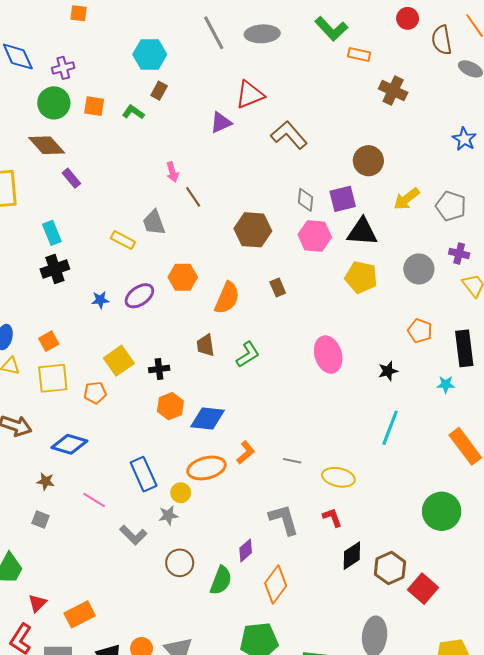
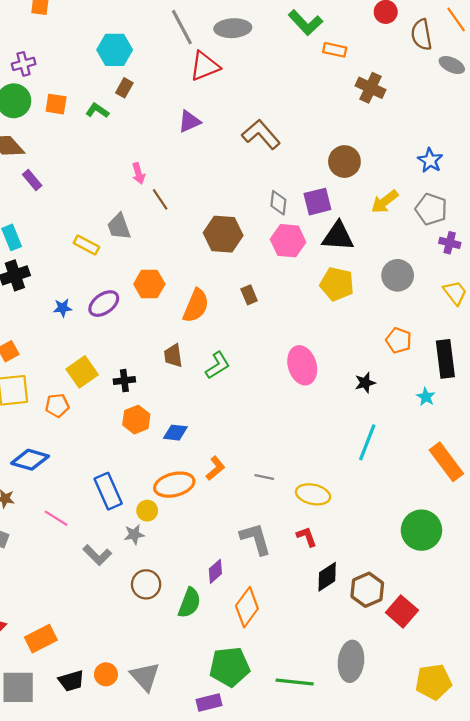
red triangle: (250, 95) -> (205, 66), moved
blue star: (464, 139) -> (430, 160), moved
purple cross: (459, 254) -> (450, 243), moved
cyan star: (446, 384) -> (426, 397), turned 30
blue diamond: (208, 418) -> (175, 433), size x0.7

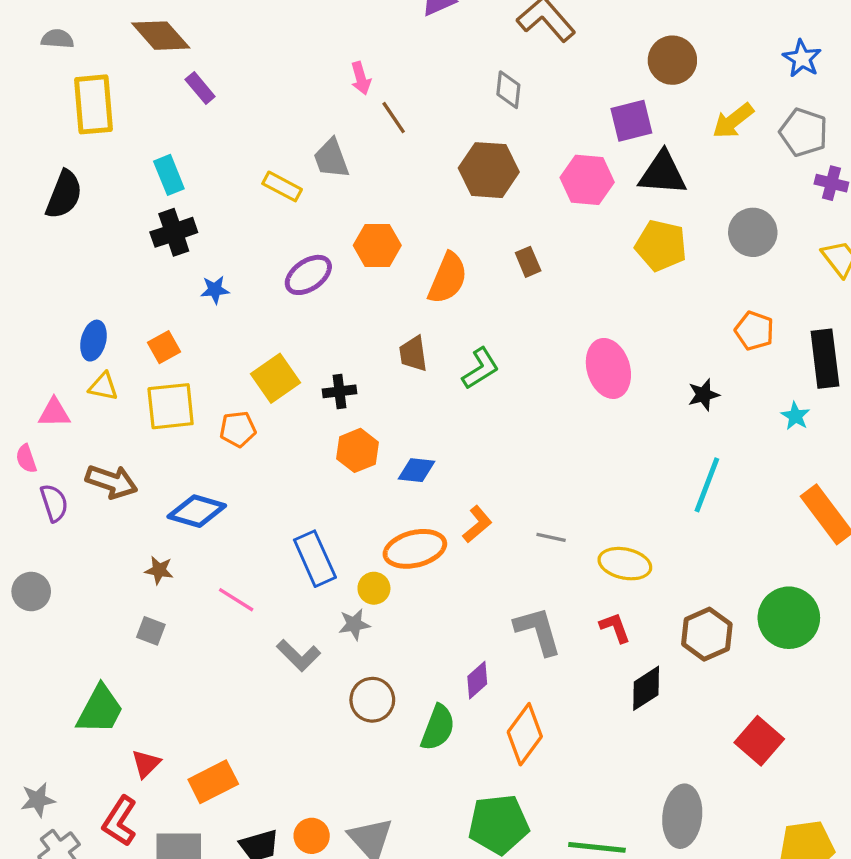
gray diamond: (278, 203) -> (508, 90), moved
blue star: (63, 308) -> (215, 290), moved
brown hexagon: (367, 590) -> (707, 634), moved

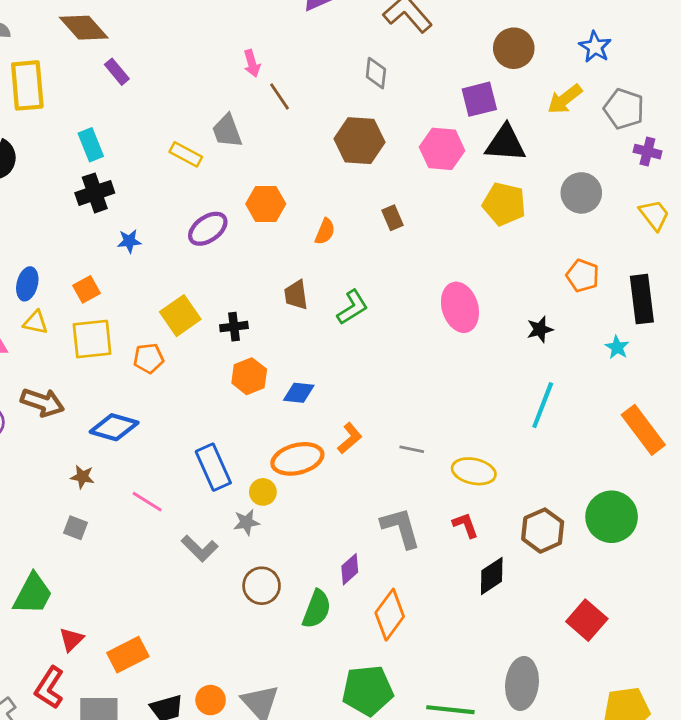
blue star: (802, 58) -> (595, 47), moved
orange semicircle: (448, 278) -> (325, 232), size x0.6

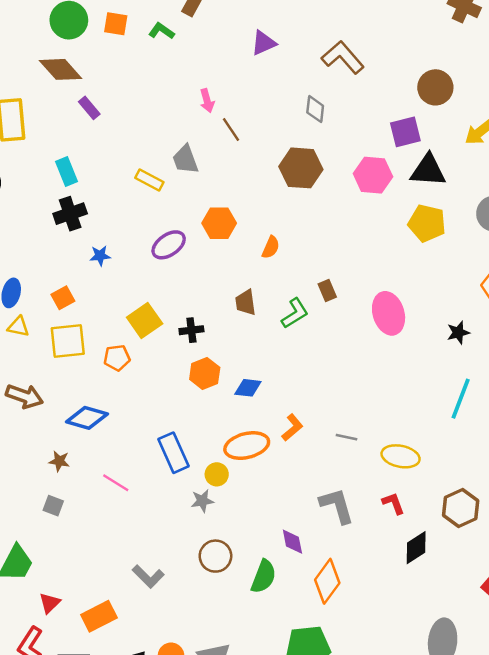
brown rectangle: (392, 218) -> (327, 291), moved
gray L-shape: (200, 548) -> (148, 577), moved
purple diamond: (350, 569) -> (292, 542), turned -60

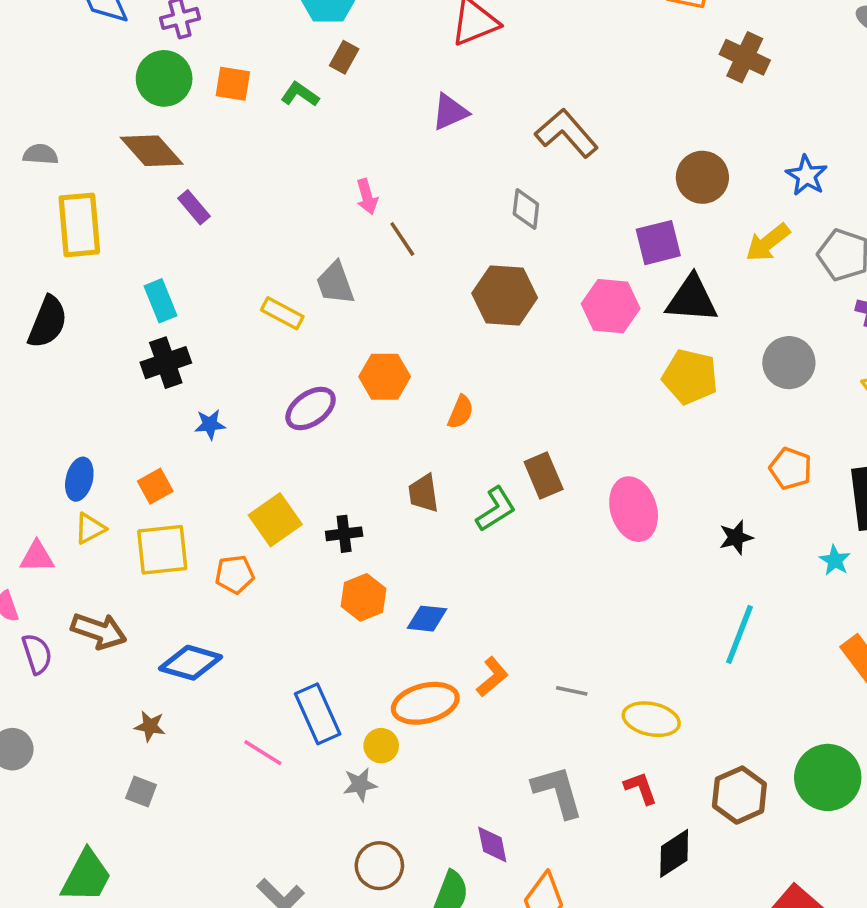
brown rectangle: (327, 291) -> (544, 476), size x1.4
yellow triangle: (18, 327) -> (90, 529), turned -40
pink line: (116, 483) -> (263, 753), moved

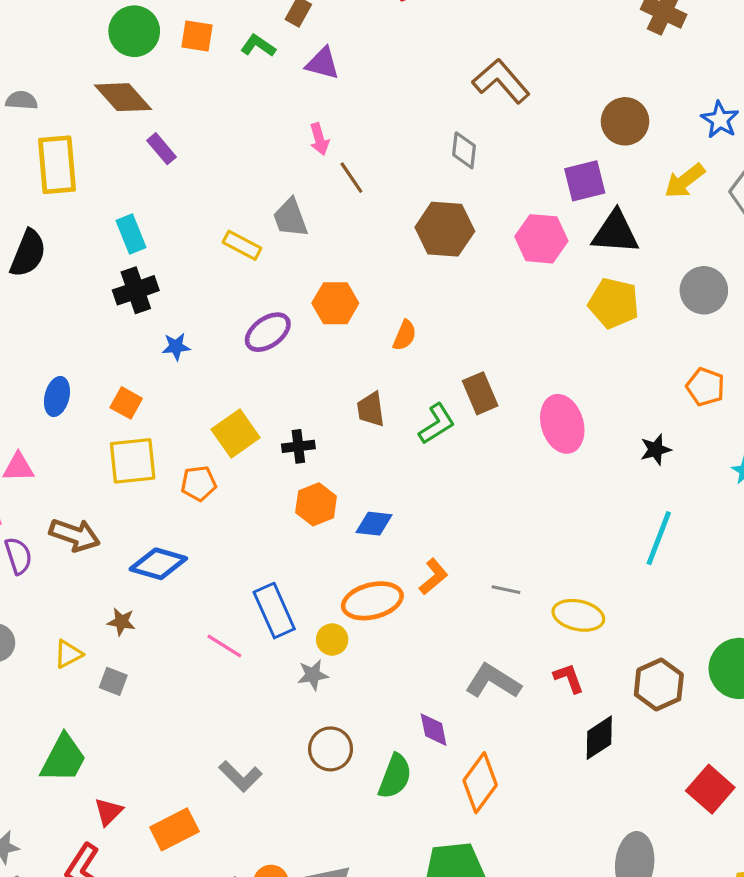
purple triangle: (450, 112) -> (322, 63), moved, turned 39
orange square: (155, 486) -> (126, 403), turned -32
yellow triangle: (90, 529) -> (68, 654), moved
gray L-shape: (558, 792) -> (493, 681), turned -42

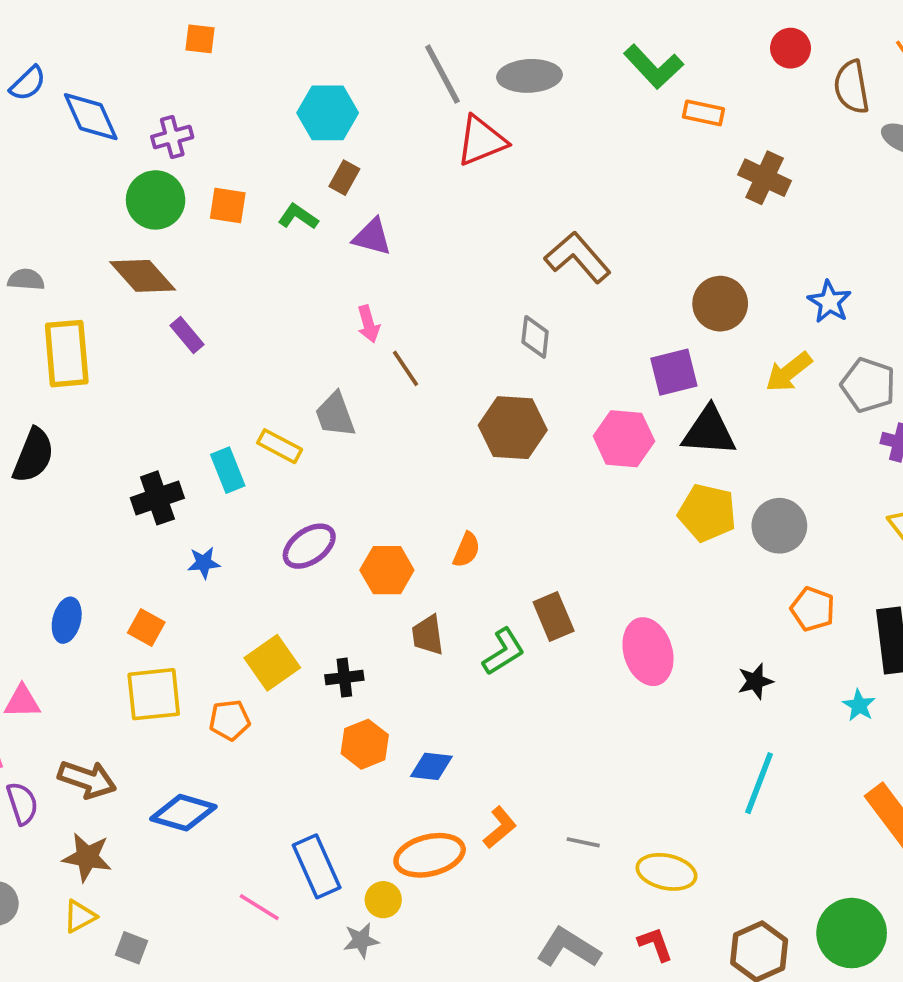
cyan rectangle: (131, 234) -> (228, 470), moved
gray circle: (704, 290) -> (779, 526), moved
orange hexagon: (335, 303) -> (387, 570), moved
brown star: (121, 622) -> (87, 857), moved, size x1.5

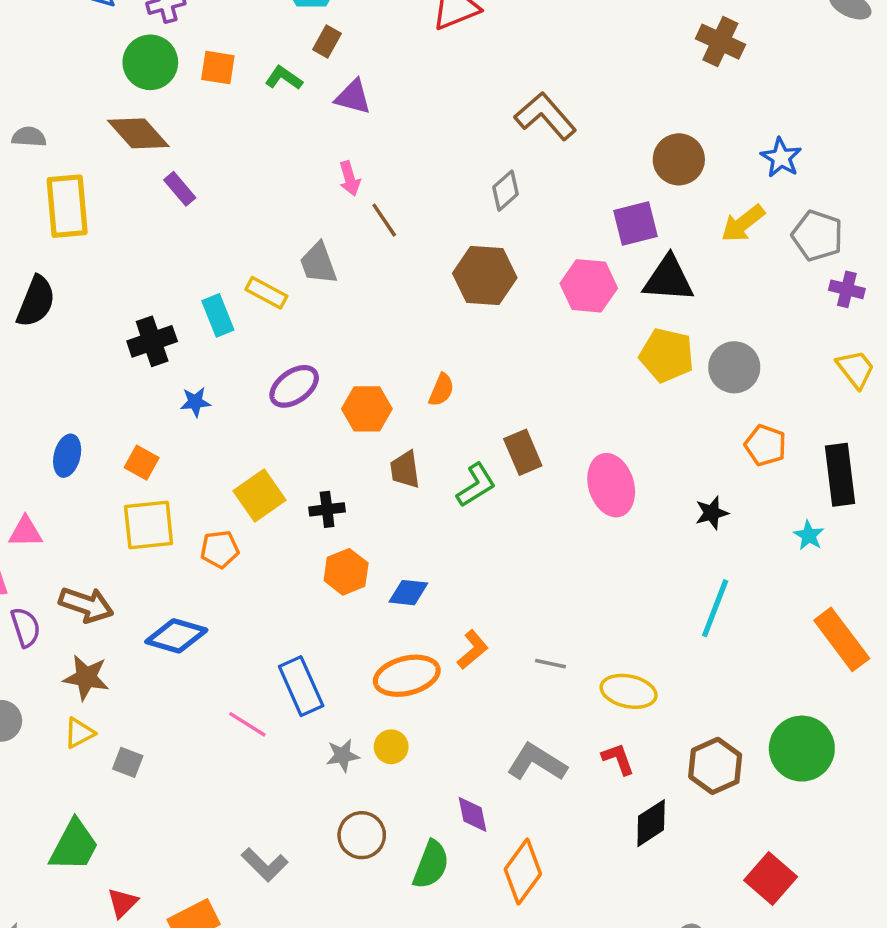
gray diamond: (535, 337) -> (506, 191), turned 42
yellow circle: (383, 900) -> (391, 747), moved

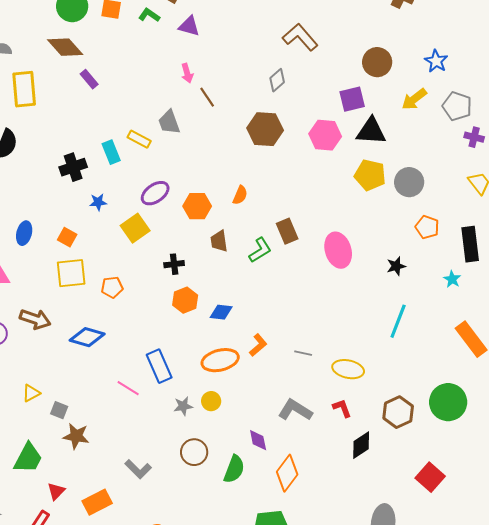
yellow square: (259, 496) -> (135, 228), moved
brown star: (86, 677) -> (76, 436), moved

